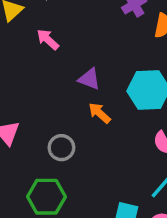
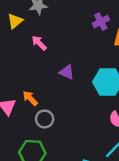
orange arrow: (100, 113) -> (30, 98), moved

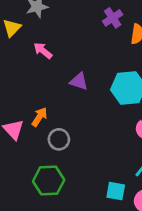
orange arrow: (30, 98) -> (39, 117), turned 84

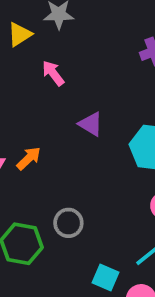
gray circle: (59, 139) -> (68, 223), moved

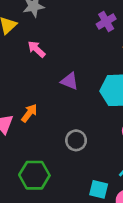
gray circle: (68, 223) -> (76, 140), moved

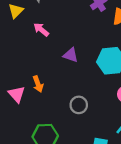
orange arrow: (29, 113) -> (38, 84), turned 126

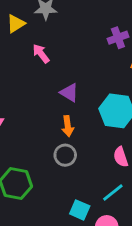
orange arrow: (38, 84) -> (68, 126), moved

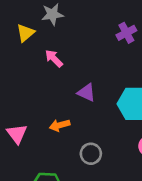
orange arrow: (68, 126) -> (60, 125), moved, turned 90

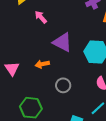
purple triangle: (87, 93) -> (62, 42), size x1.5

